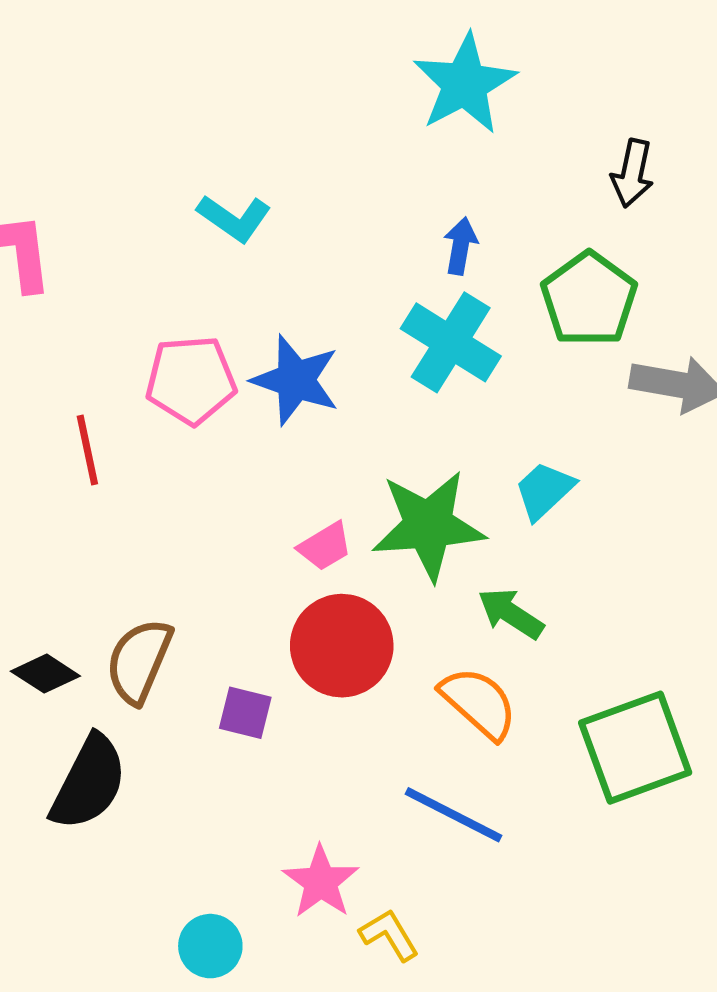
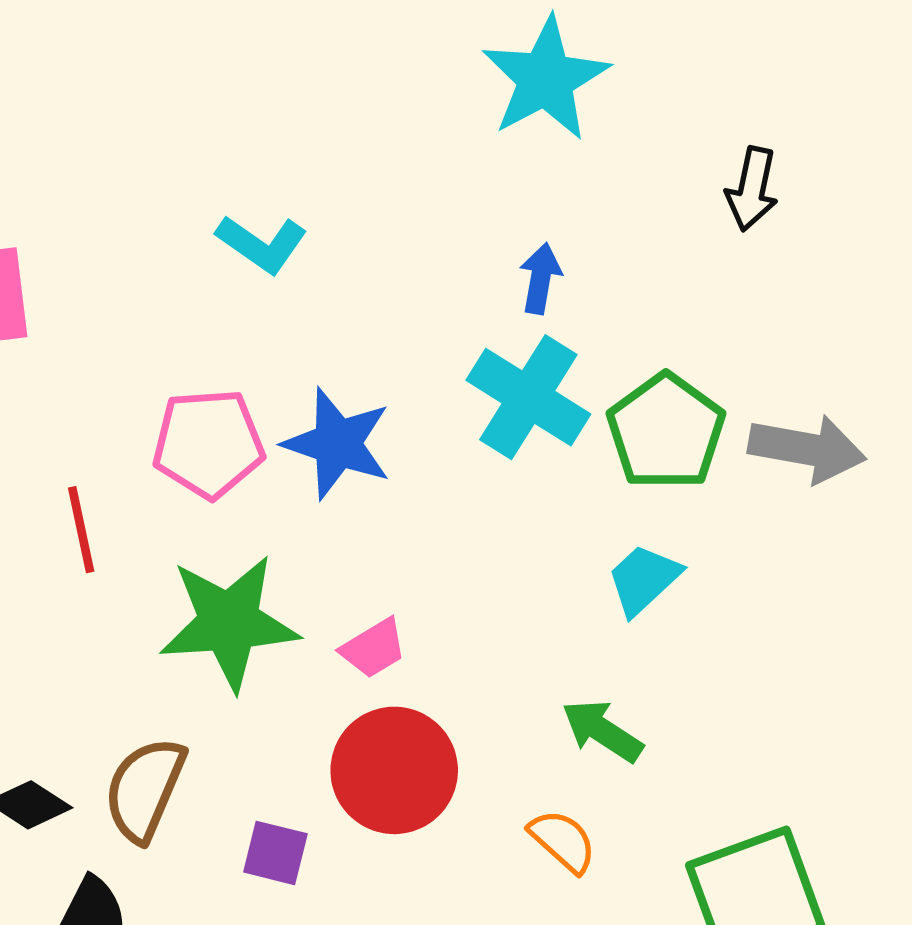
green pentagon: (589, 299) -> (666, 432), moved
green star: (428, 525) -> (229, 622), moved
orange semicircle: (479, 703) -> (563, 841), size x0.7

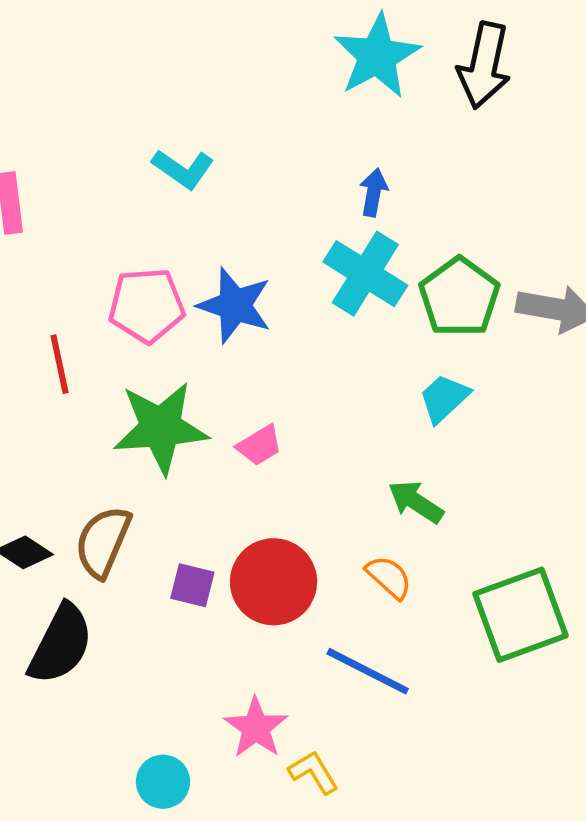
black arrow: (752, 189) -> (484, 65), moved, size x1.5
red circle: (394, 770) -> (274, 582), moved

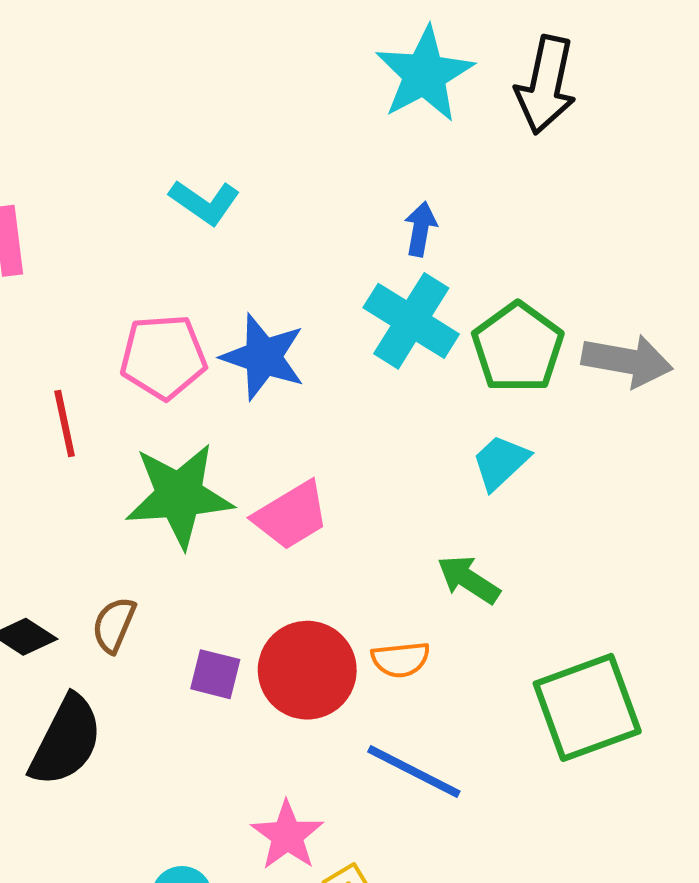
pink trapezoid: (259, 445) -> (291, 516), size x1.5
brown semicircle: (103, 542) -> (114, 625), size x0.7
orange semicircle: (389, 577) -> (401, 659), moved, turned 132

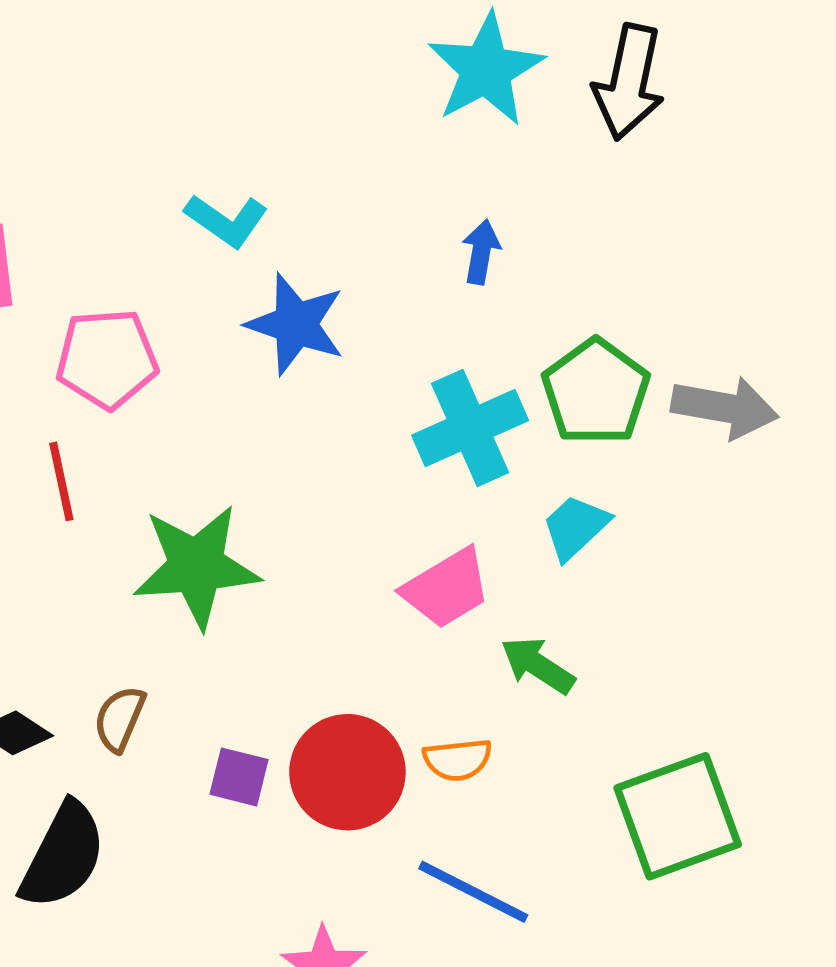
cyan cross: (411, 321) -> (470, 428), moved, turned 34
pink pentagon: (163, 357) -> (107, 359), moved
blue star: (263, 357) -> (296, 324), moved
pink trapezoid: (291, 516) -> (447, 588), moved

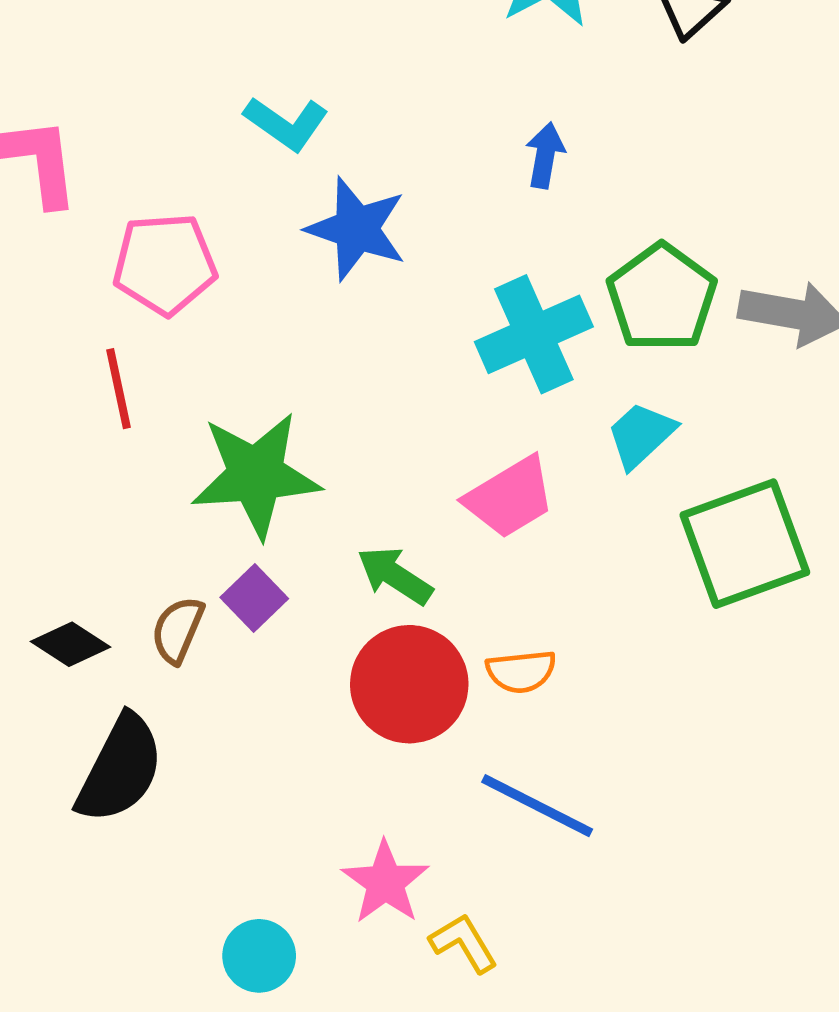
green arrow: (538, 665) -> (395, 576), moved
purple square: (239, 777) -> (254, 598), moved, turned 32
green square: (678, 816) -> (745, 544), moved

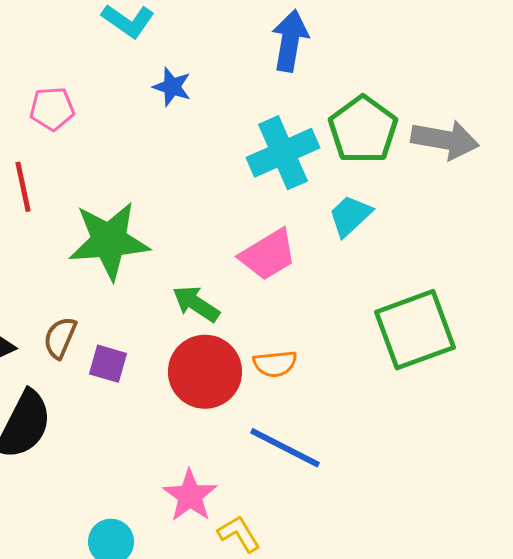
blue arrow: (545, 155) -> (290, 41), size x1.5
blue star: (357, 229) -> (172, 87), size x0.6
pink pentagon: (165, 264) -> (52, 109), size x0.7
green square: (745, 544) -> (415, 330), moved
purple square: (254, 598) -> (108, 364), moved, turned -30

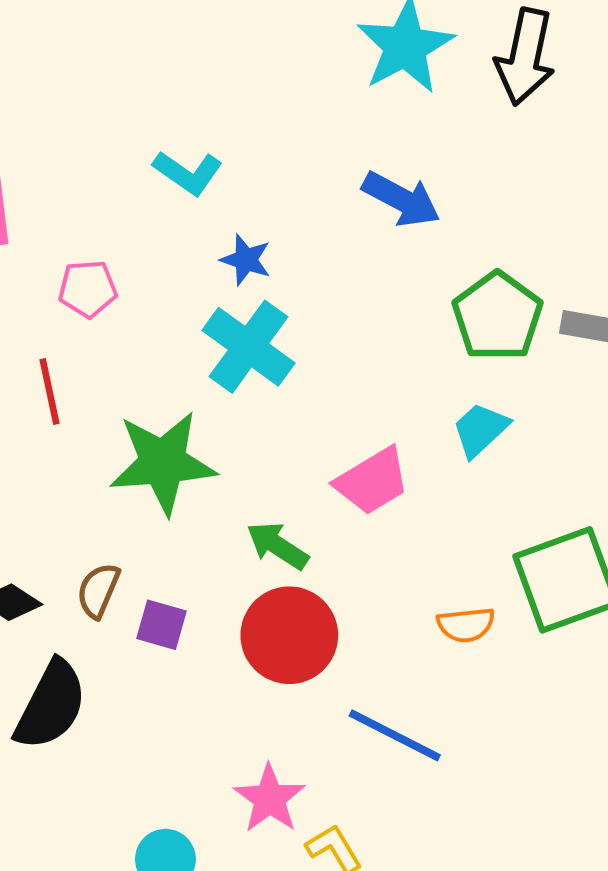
blue arrow: (290, 41) -> (401, 199), turned 108
cyan cross: (283, 153) -> (248, 347), moved, turned -30
orange semicircle: (275, 364) -> (466, 625), moved

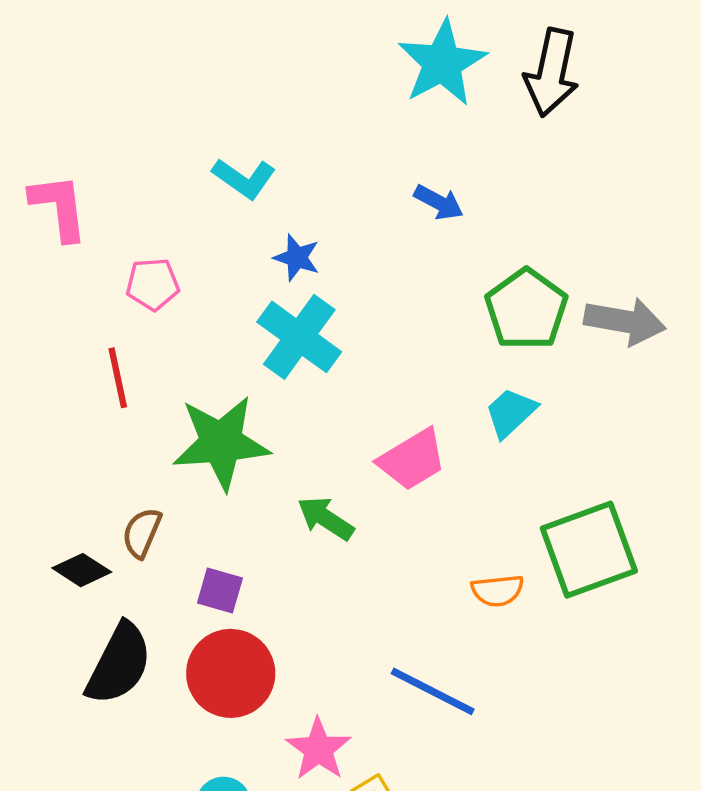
blue arrow: (401, 199) -> (439, 202), size x0.7
brown semicircle: (98, 590) -> (142, 533), moved
red circle: (289, 635) -> (231, 673), moved

